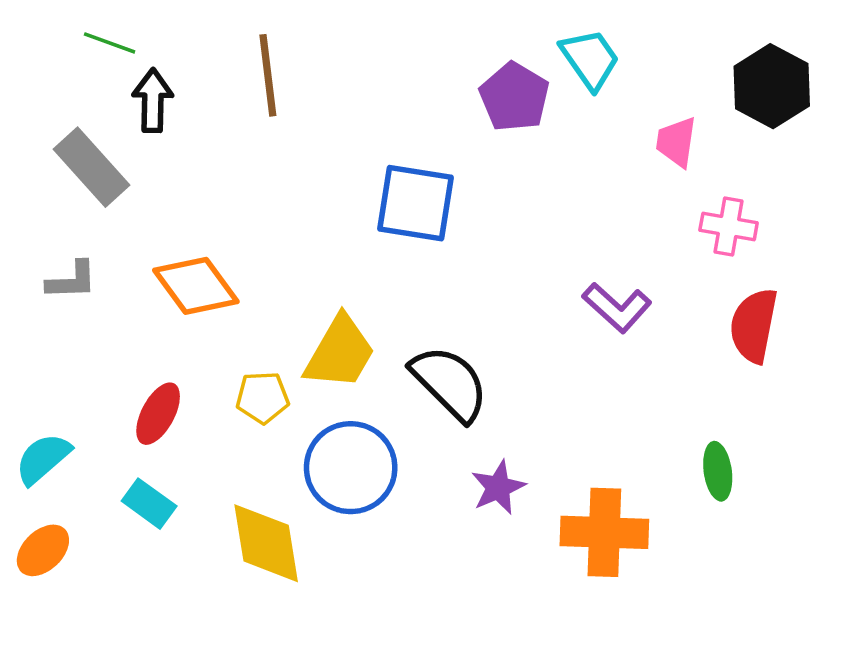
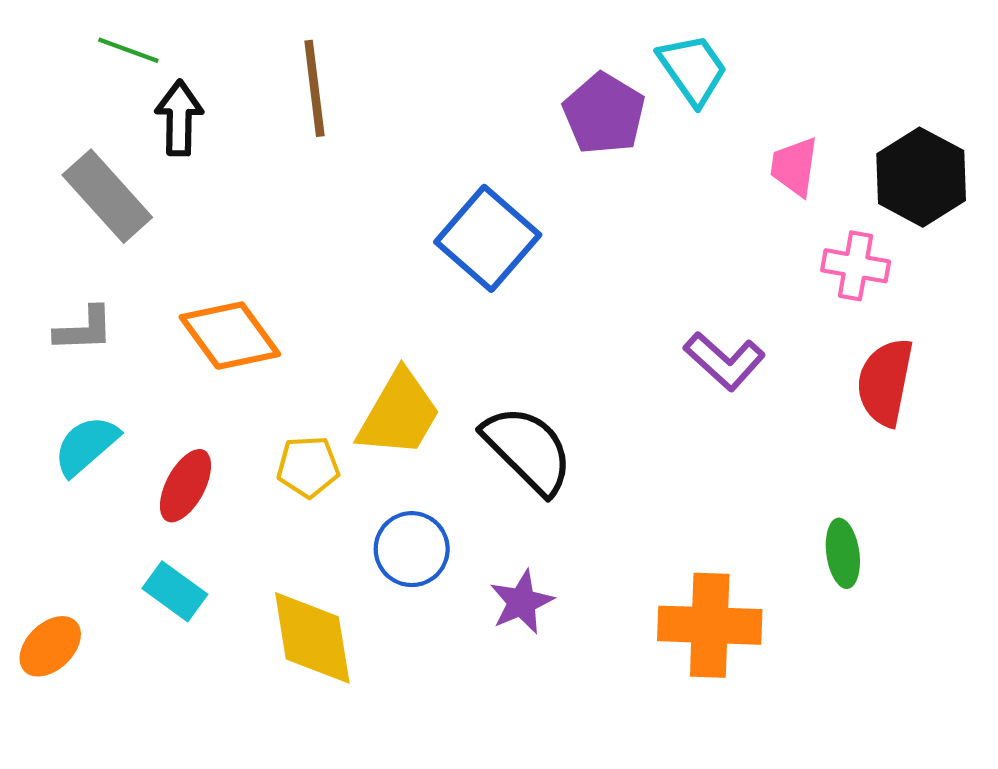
black hexagon: (772, 86) -> (921, 177), moved
blue square: (415, 203) -> (488, 238), turned 32
cyan semicircle: (43, 459) -> (86, 446), moved
blue circle: (351, 468) -> (412, 549), size x0.7
purple star: (498, 487) -> (522, 602), moved

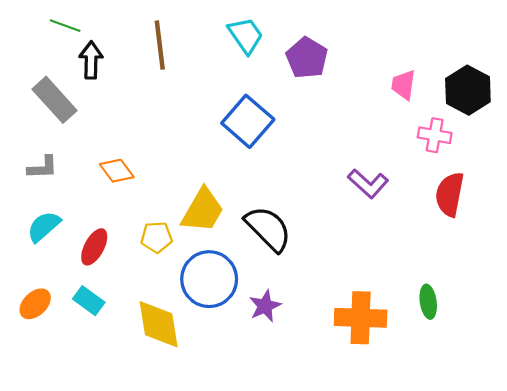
cyan trapezoid: (693, 69) -> (246, 35), moved
orange diamond: (230, 336) -> (117, 171), size x0.7
blue circle: (412, 549) -> (209, 279), size x1.5
green ellipse: (843, 553) -> (428, 302), moved
orange ellipse: (50, 646) -> (35, 304), moved

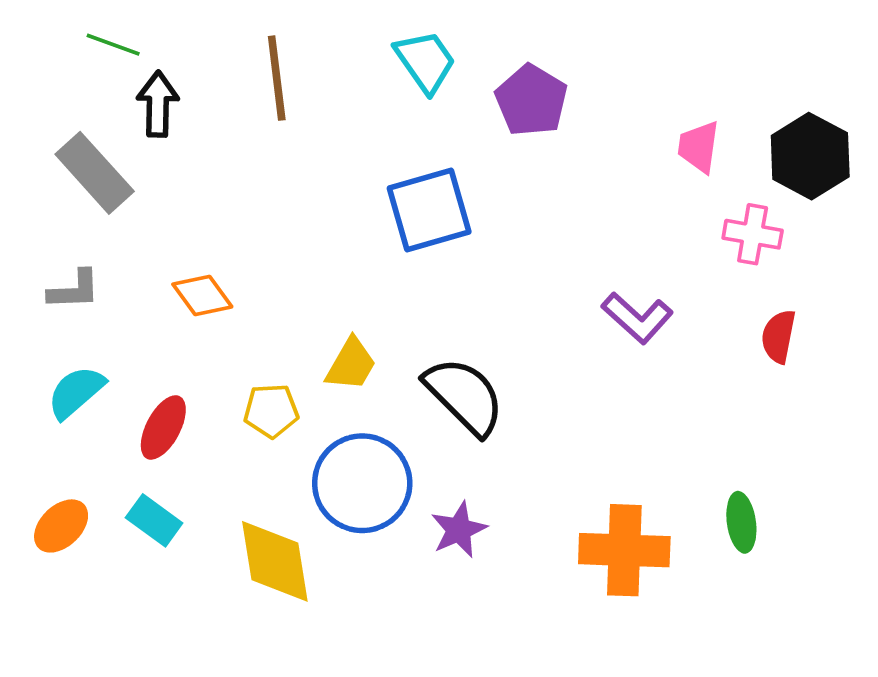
blue square: (248, 121) -> (429, 210), turned 33
red semicircle: (450, 194) -> (779, 336), size x0.7
yellow trapezoid: (203, 210) -> (351, 364), size x0.7

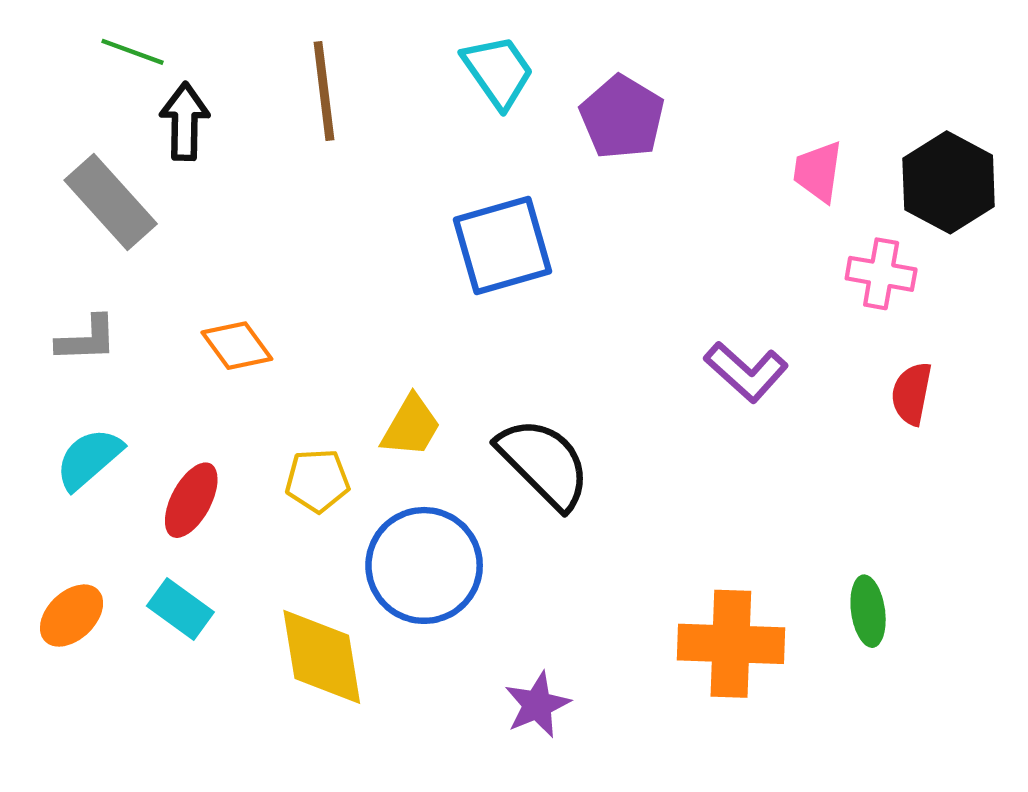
purple star: (459, 530) -> (537, 705), moved

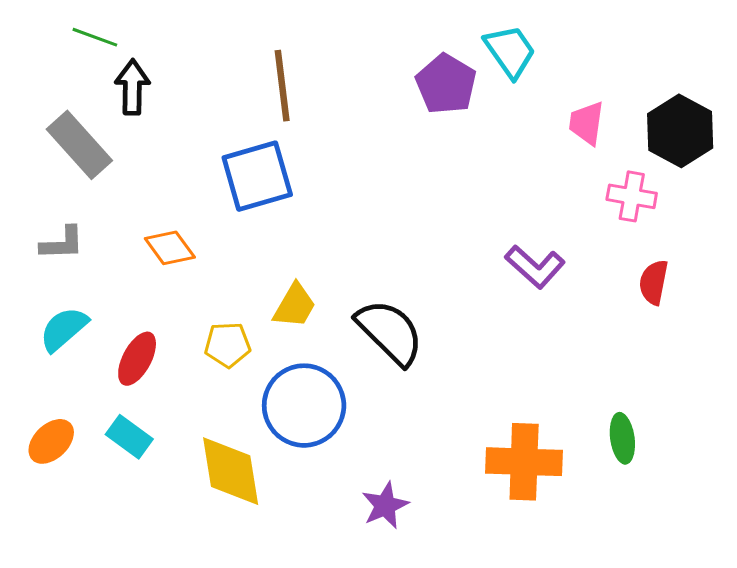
cyan trapezoid: (498, 71) -> (510, 51), moved
brown line: (324, 91) -> (282, 86), moved
blue square: (502, 246) -> (257, 176), moved

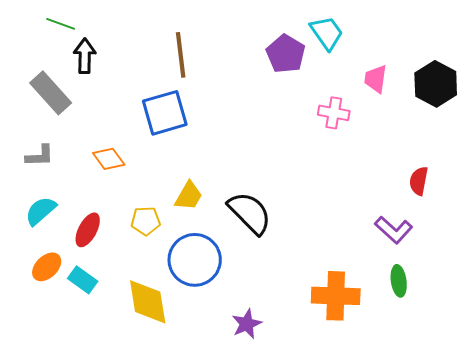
pink cross: (632, 196) -> (334, 113), moved
purple L-shape: (535, 267) -> (394, 230), moved
orange ellipse: (51, 441) -> (47, 267), moved

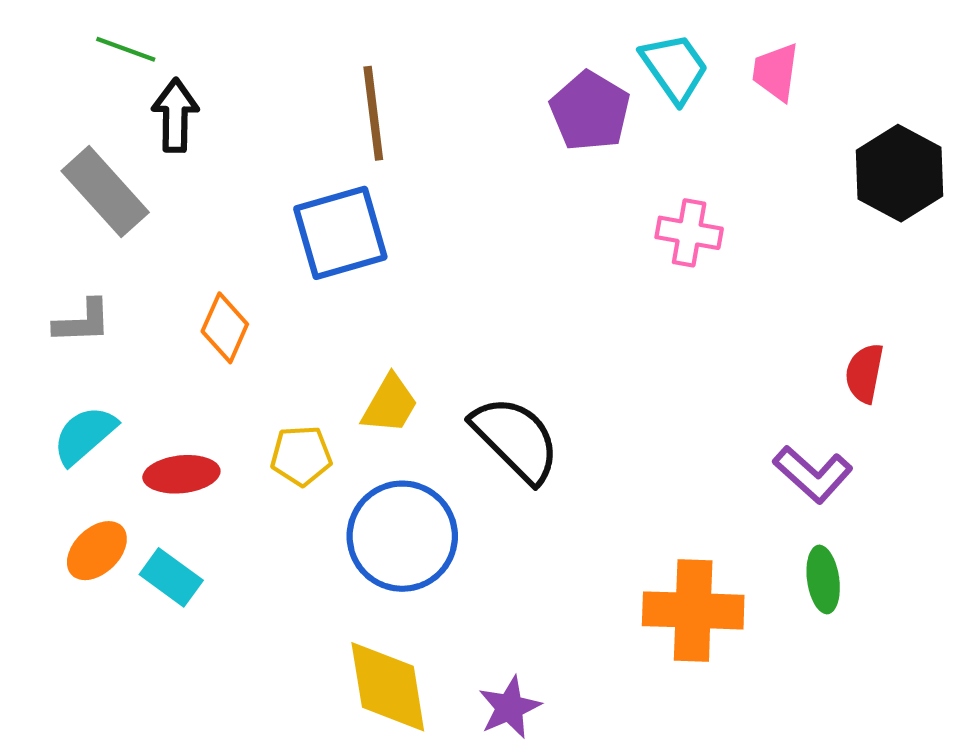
pink trapezoid: (376, 79) -> (776, 72), moved
orange diamond: (109, 159) -> (225, 328), turned 60
red ellipse: (88, 230) -> (181, 474), turned 56
yellow diamond: (148, 302) -> (388, 687), moved
purple star: (247, 324) -> (510, 707), moved

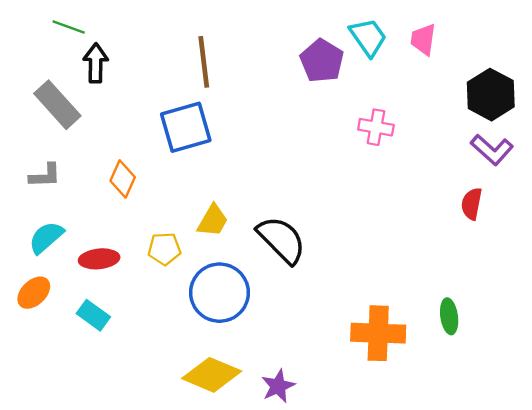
purple L-shape: (813, 474) -> (492, 150), moved
orange ellipse: (97, 551) -> (34, 293), moved
yellow diamond: (388, 687) -> (212, 375), turned -58

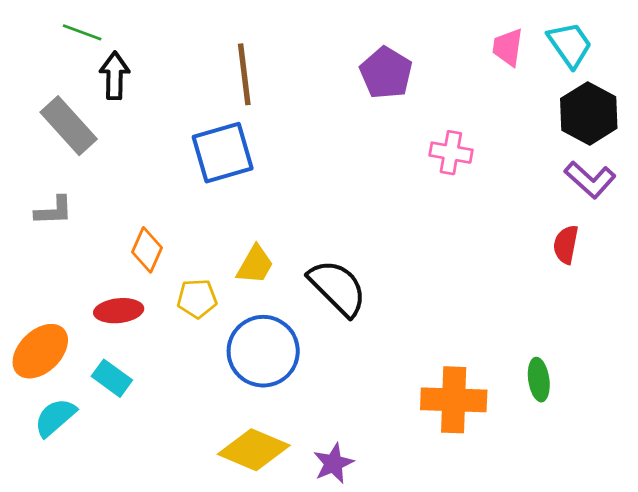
cyan trapezoid: (368, 37) -> (570, 45), moved
orange diamond: (123, 179) -> (147, 250), moved
cyan semicircle: (46, 237) -> (55, 417), moved
orange ellipse: (34, 293) -> (40, 351), size x1.4

